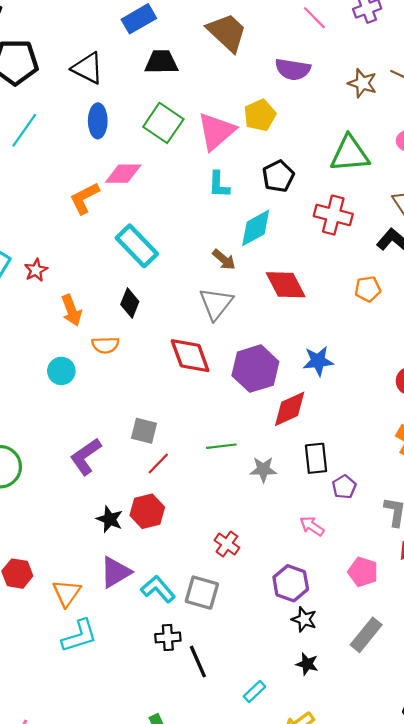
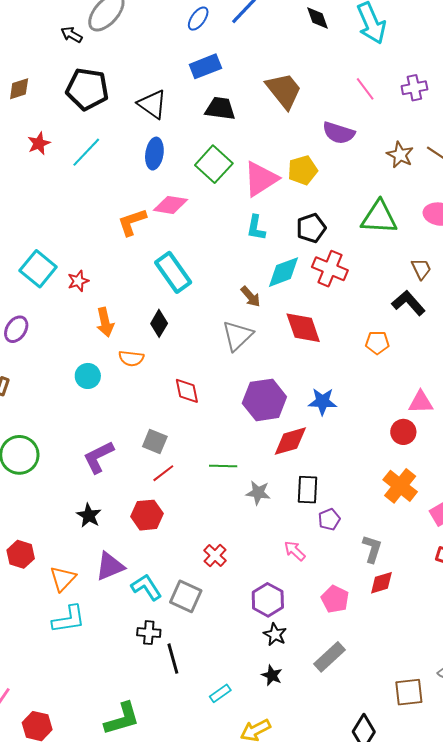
red cross: (333, 215) -> (330, 269), moved
red diamond: (190, 356) -> (187, 391), moved, size x0.7
black star: (110, 519) -> (89, 516), moved

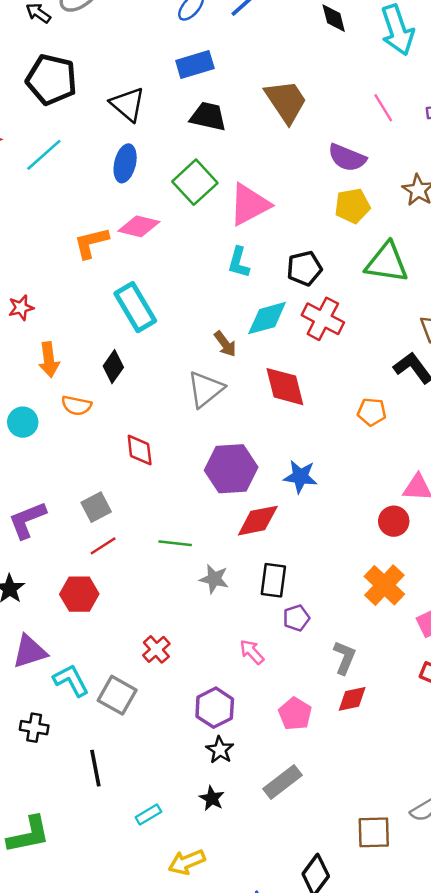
yellow pentagon: (303, 170) -> (352, 206), moved
gray square: (155, 441) -> (96, 507), turned 35
black cross: (149, 633) -> (34, 728), moved

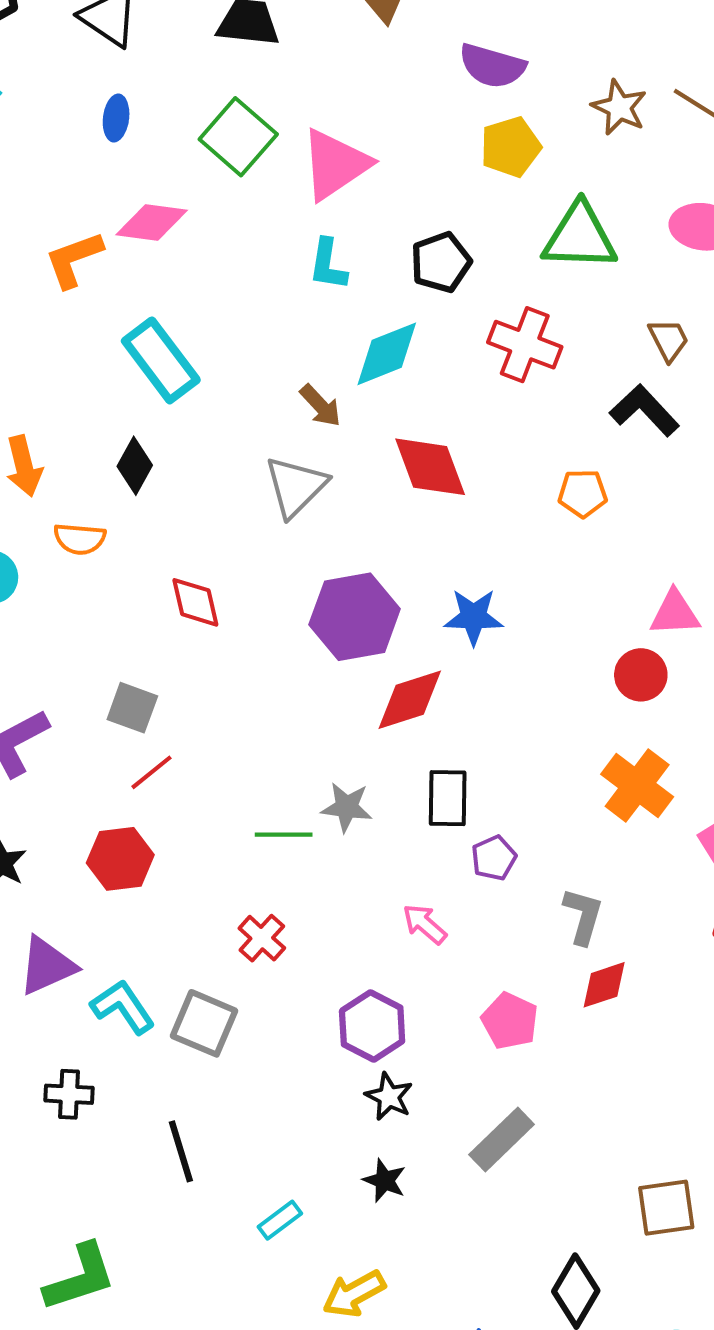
blue ellipse: (125, 163) -> (116, 118), size x0.7
red cross: (323, 319) -> (525, 345), moved
gray square: (96, 507) -> (132, 708), turned -36
green line: (175, 543) -> (284, 835), moved

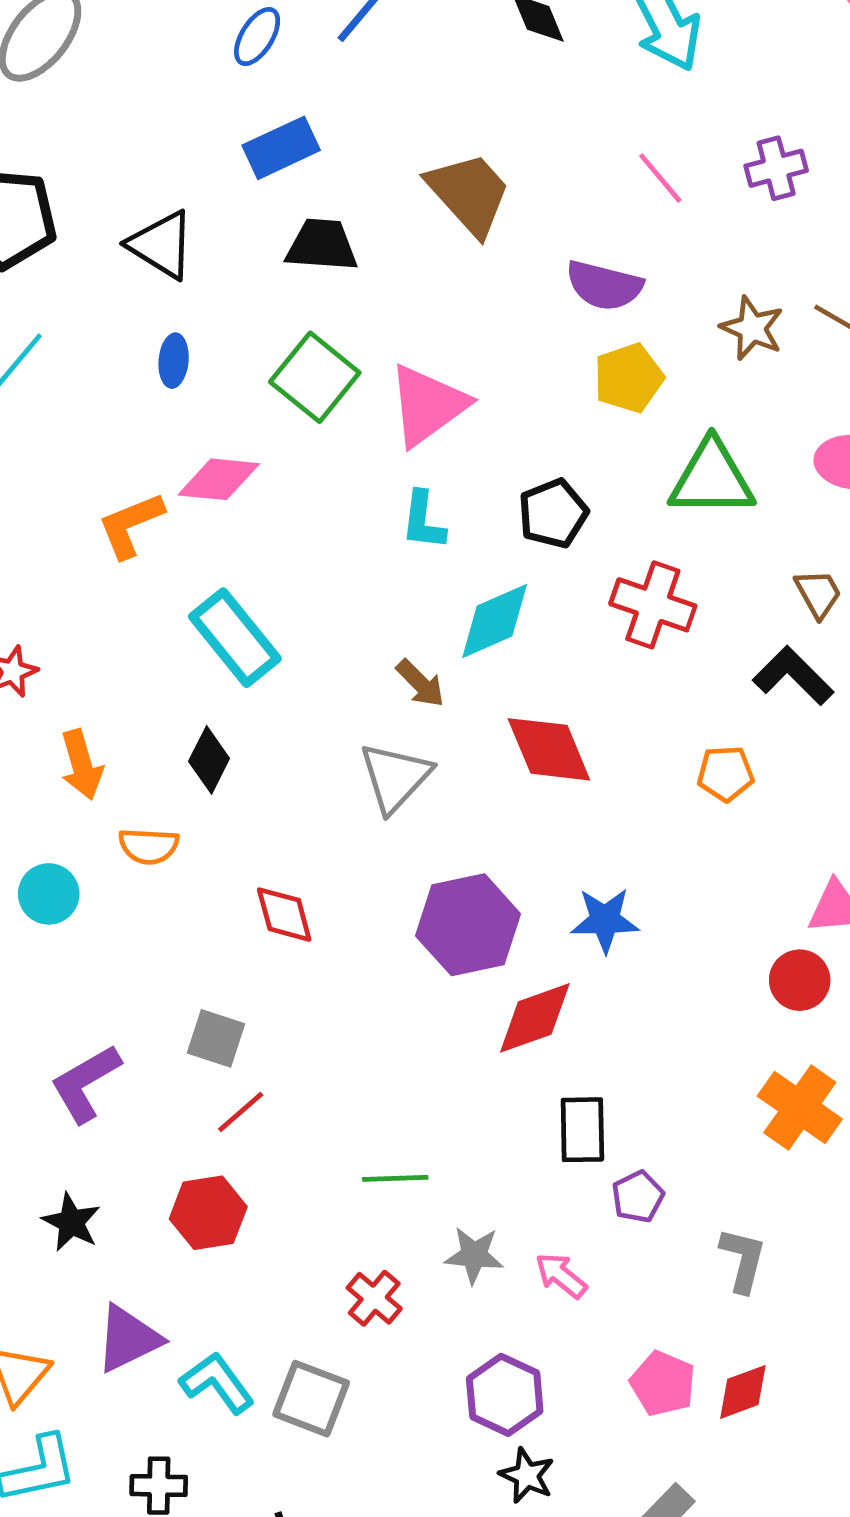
gray star: (347, 807) -> (474, 1255), moved
red diamond: (604, 985) -> (743, 1392), moved

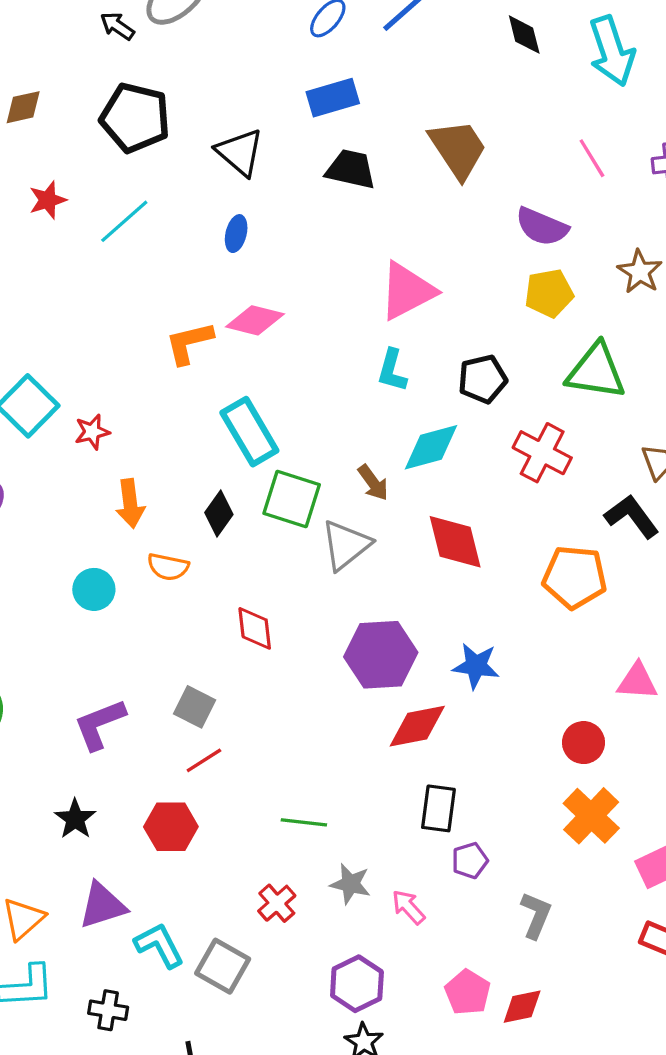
green square: (315, 377) -> (292, 499), moved, turned -30
orange pentagon: (725, 774) -> (575, 577), size x1.6
red circle: (800, 980) -> (583, 743), moved

